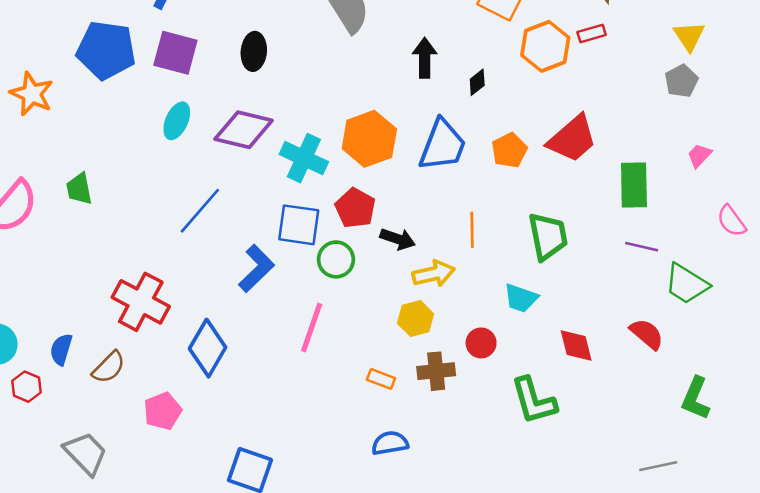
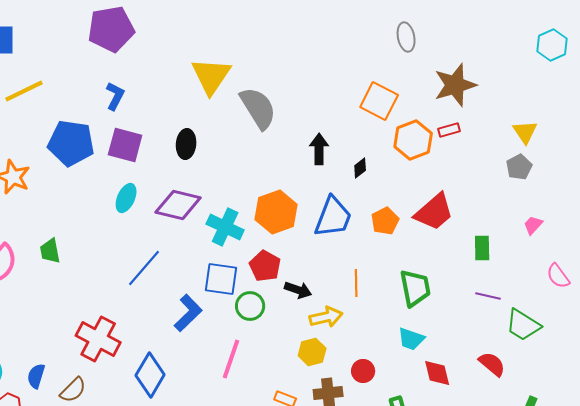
green rectangle: (634, 185) -> (482, 248), size x0.7
cyan trapezoid: (521, 298) -> (411, 339), moved

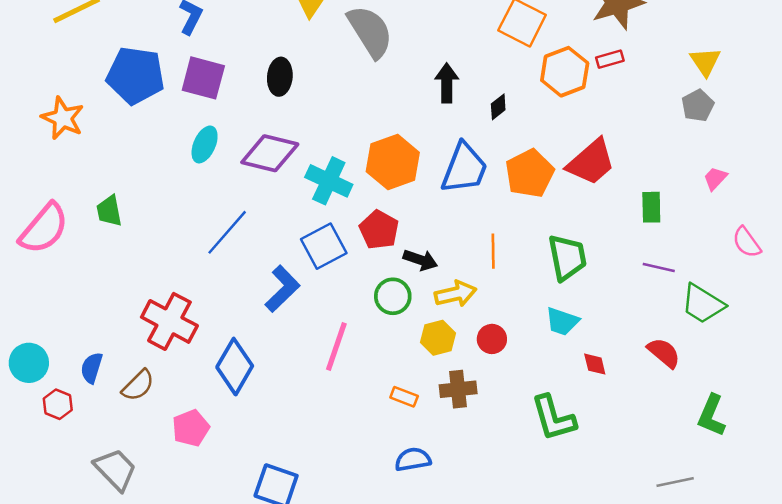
orange pentagon: (385, 221) -> (530, 173), size x1.4
blue square: (221, 279) -> (324, 246), turned -36
green circle: (250, 306) -> (393, 296), moved
red circle: (363, 371) -> (492, 339), moved
red diamond: (437, 373) -> (595, 364), size x0.7

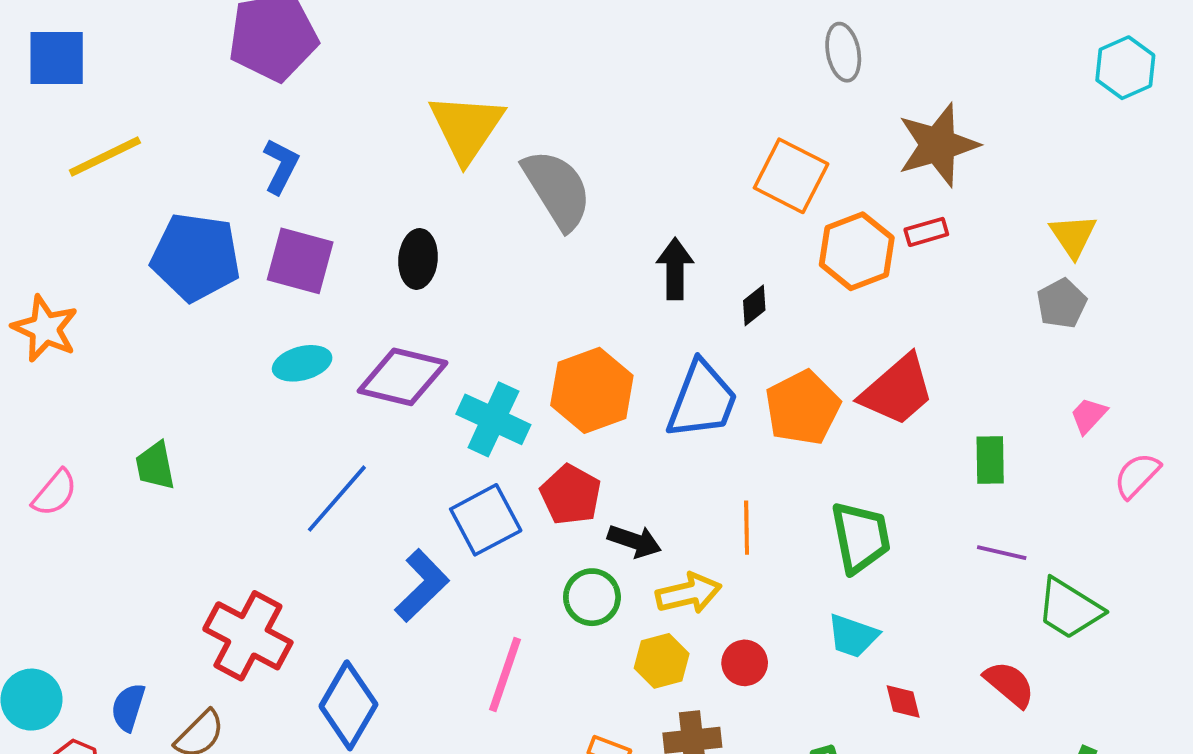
orange star: (63, 118) -> (45, 329), moved
cyan ellipse: (205, 144) -> (302, 363), turned 51
pink semicircle: (44, 229) -> (55, 493), size x0.6
pink semicircle: (747, 242) -> (1137, 475), moved, turned 80

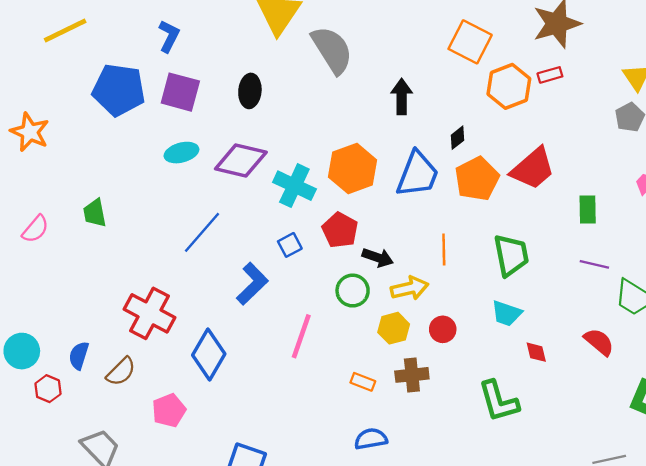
black diamond: (754, 305) -> (458, 138), moved
blue square: (486, 520) -> (290, 245), size x0.6

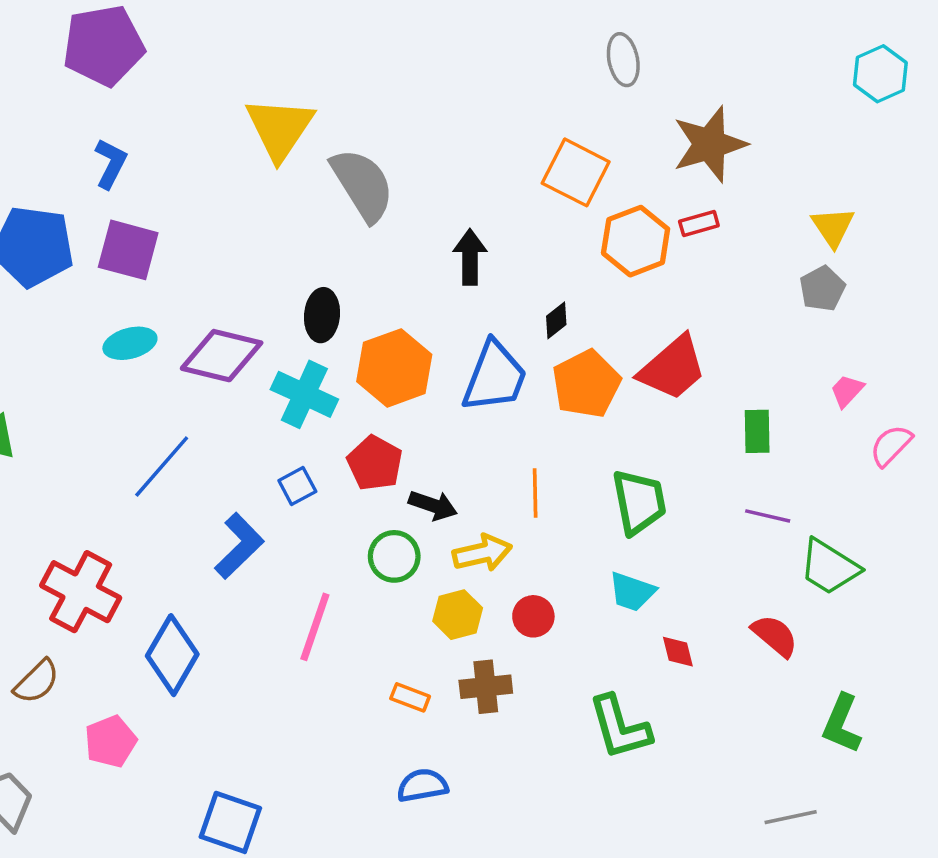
black ellipse: (250, 91) -> (322, 315), moved

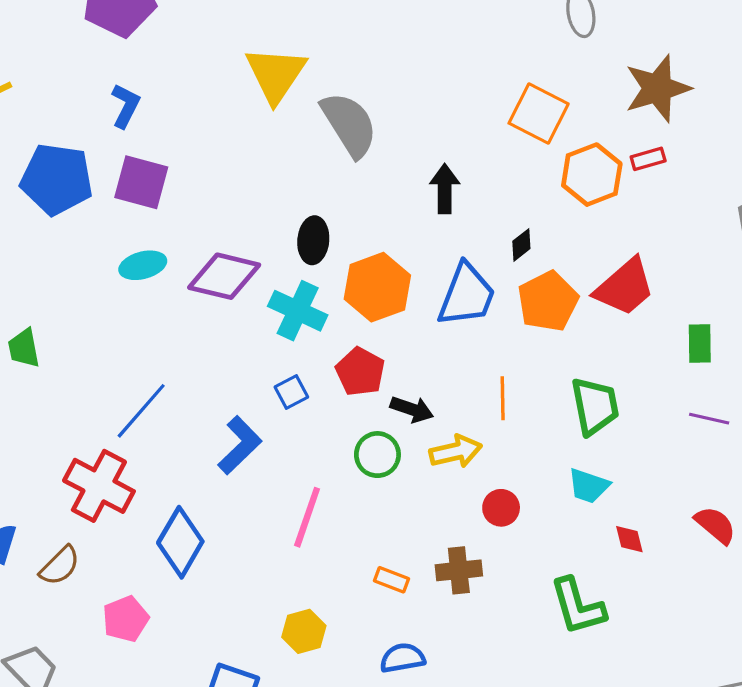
blue line: (162, 467) -> (141, 411), moved
yellow hexagon: (458, 615) -> (304, 631), moved

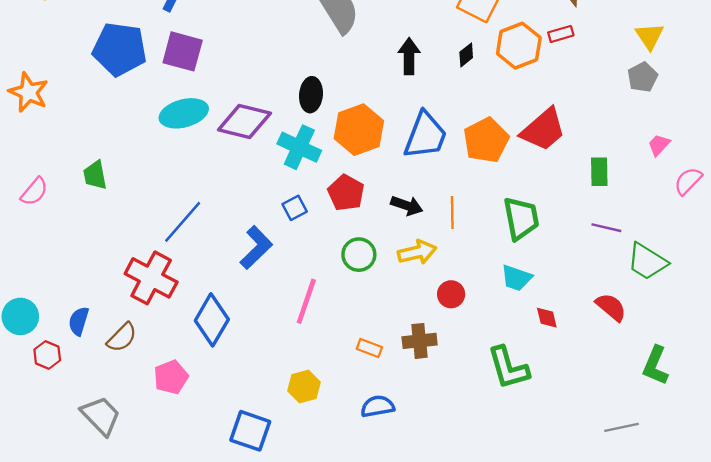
black diamond: (521, 245) -> (466, 55), moved
cyan ellipse: (143, 265) -> (184, 113), size x1.4
black arrow: (412, 409) -> (407, 206), moved

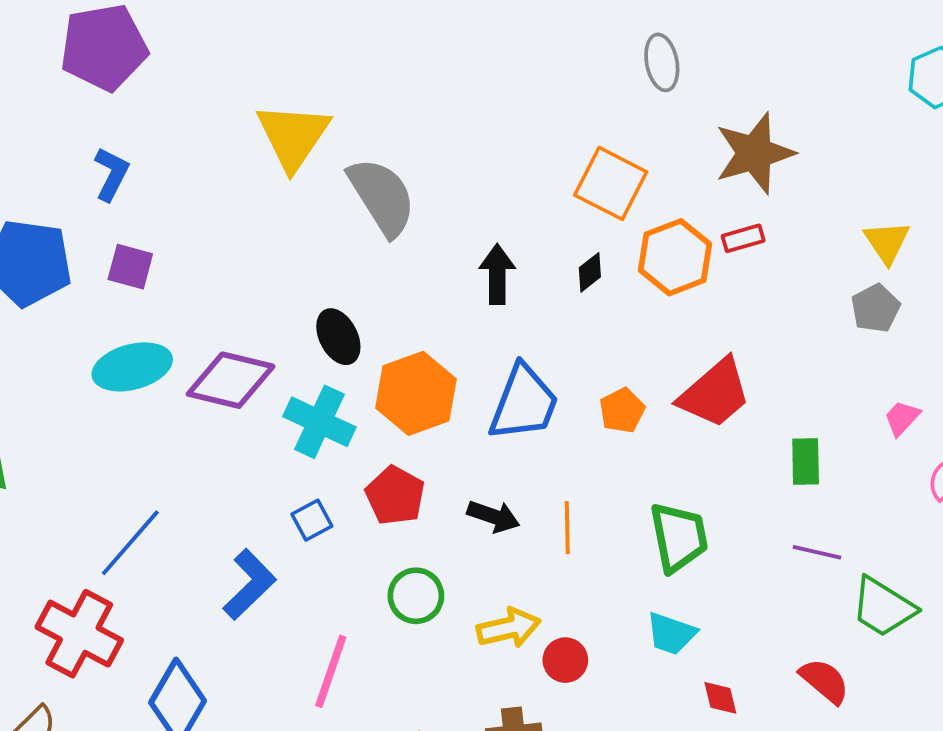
purple square: (183, 51) -> (130, 267), size x0.7
black ellipse: (311, 95) -> (338, 337), turned -32
orange pentagon: (486, 140) -> (622, 410), size x0.6
yellow arrow: (417, 252) -> (509, 628), moved

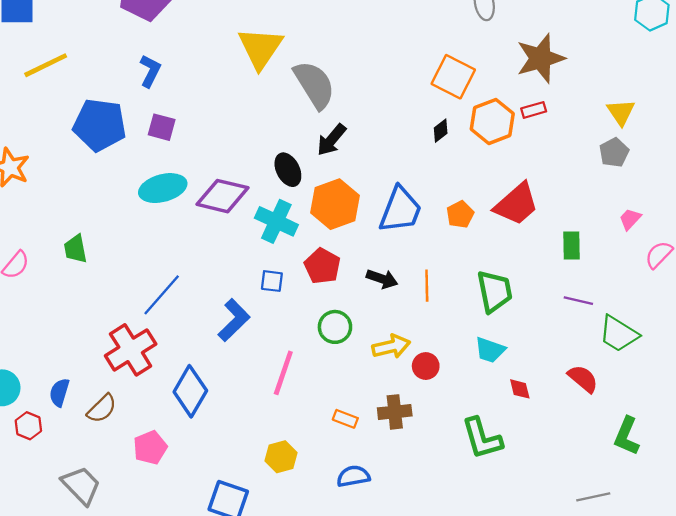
black arrow: (497, 274) -> (332, 140), moved, turned -140
blue square: (312, 520) -> (272, 281), turned 35
red cross: (79, 634) -> (131, 350), turned 30

